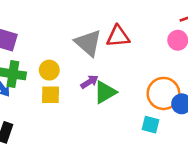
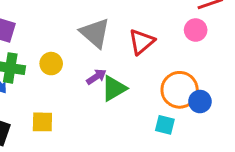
red triangle: (118, 36) -> (142, 42), moved, turned -35
yellow square: (51, 95) -> (42, 122), moved

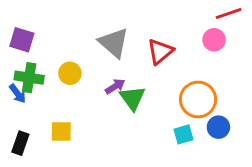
green triangle: (114, 88) -> (133, 98), turned -36
blue circle: (200, 102) -> (218, 127), moved
cyan square: (165, 125) -> (183, 134), turned -30

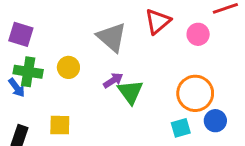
pink circle: (214, 40) -> (198, 34), moved
red triangle: (160, 51) -> (158, 21), moved

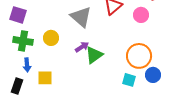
blue arrow: (17, 88) -> (27, 65), moved, turned 32
green triangle: (130, 92) -> (94, 55), turned 30
cyan square: (181, 128) -> (129, 80), turned 32

